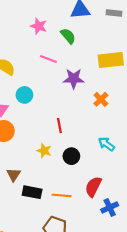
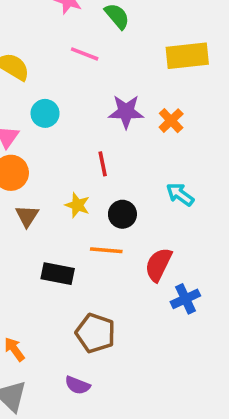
purple star: (74, 79) -> (126, 112), moved
brown triangle: (14, 175) -> (27, 216), moved
orange line: (62, 195) -> (106, 250), moved

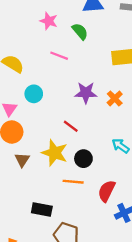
red line: (103, 164) -> (71, 126), turned -42
yellow star: (77, 205) -> (55, 153), size x1.6
black rectangle: (58, 274) -> (42, 210), moved

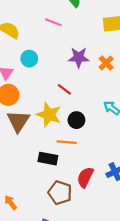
brown triangle: (22, 160) -> (18, 121), size x1.6
red semicircle: (107, 191) -> (85, 177), moved
black rectangle: (42, 210) -> (48, 159), moved

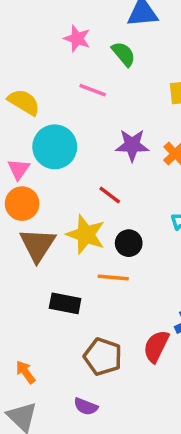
cyan circle: (29, 59) -> (55, 147), size x1.6
black rectangle: (48, 159) -> (65, 303), moved
red semicircle: (85, 177) -> (156, 346), moved

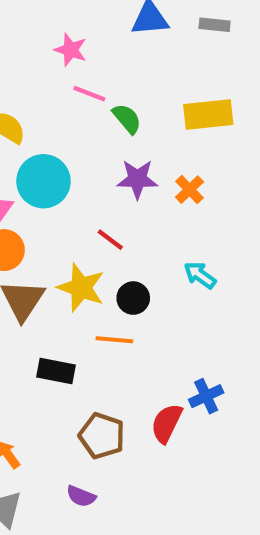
green semicircle: (124, 54) -> (127, 119), moved
pink line: (93, 90) -> (89, 94), moved

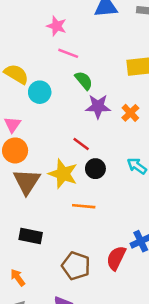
green semicircle: (127, 119) -> (84, 81), moved
cyan circle: (43, 181) -> (40, 92), moved, size x0.7
black circle: (133, 298) -> (95, 169), moved
black rectangle: (56, 371) -> (31, 236), moved

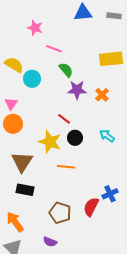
pink star: (57, 26) -> (35, 28), moved
brown triangle: (27, 182) -> (22, 162), moved
orange arrow: (18, 277) -> (15, 222), size x1.5

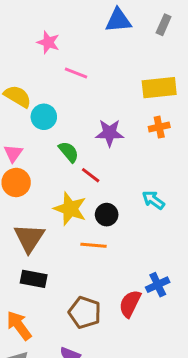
gray rectangle: (114, 16) -> (164, 25), turned -72
green semicircle: (66, 70) -> (69, 152), moved
orange cross: (102, 95) -> (159, 127), moved, turned 32
black circle: (75, 138) -> (107, 215), moved

